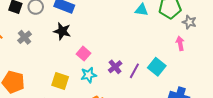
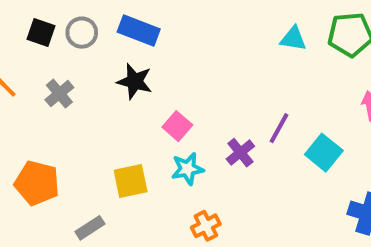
purple line: (134, 71) -> (279, 128), moved
yellow square: (60, 81) -> (131, 181), turned -30

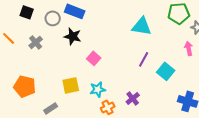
gray circle: (82, 33) -> (53, 18), moved
cyan triangle: (293, 39) -> (142, 26), moved, size x1.5
purple cross: (240, 153) -> (133, 98), moved
cyan star: (188, 169) -> (98, 89), moved

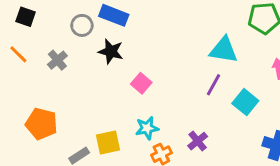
black square: (27, 12) -> (26, 17), moved
cyan triangle: (142, 26) -> (224, 50), moved
yellow square: (71, 85) -> (108, 143), moved

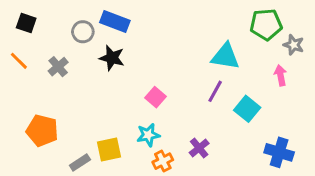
pink square: (141, 83) -> (156, 97), moved

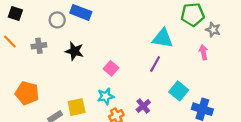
black star: (112, 58) -> (74, 51), moved
gray cross: (58, 67) -> (39, 46), turned 32
cyan square: (247, 109) -> (179, 91), moved

